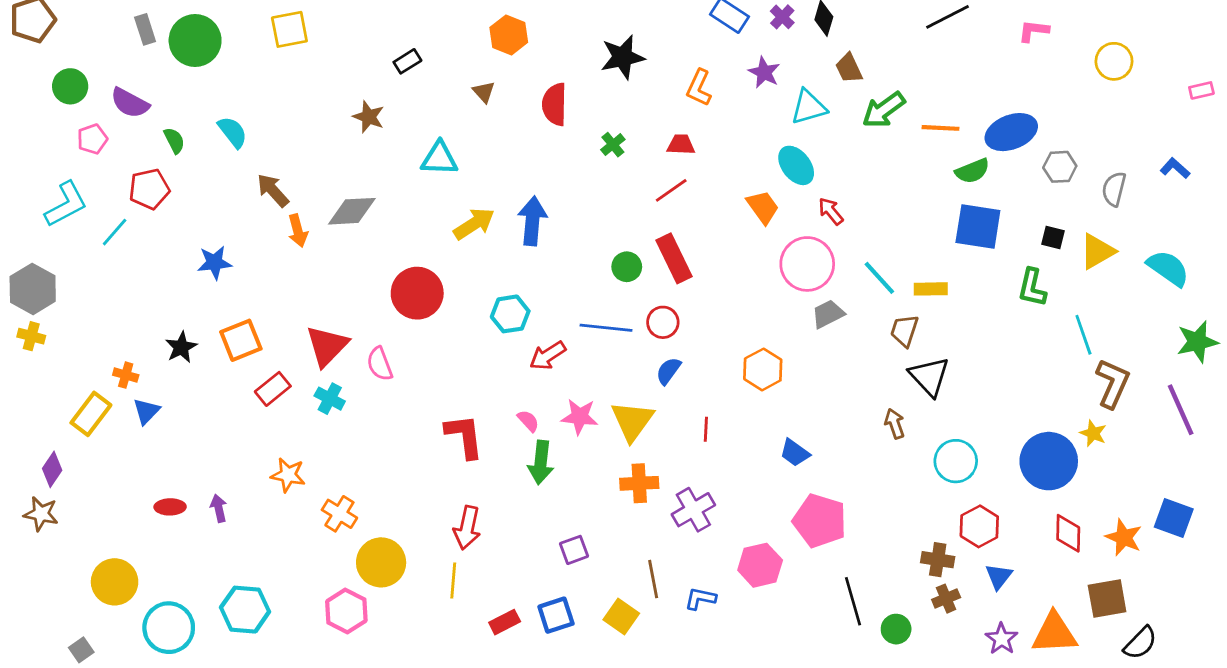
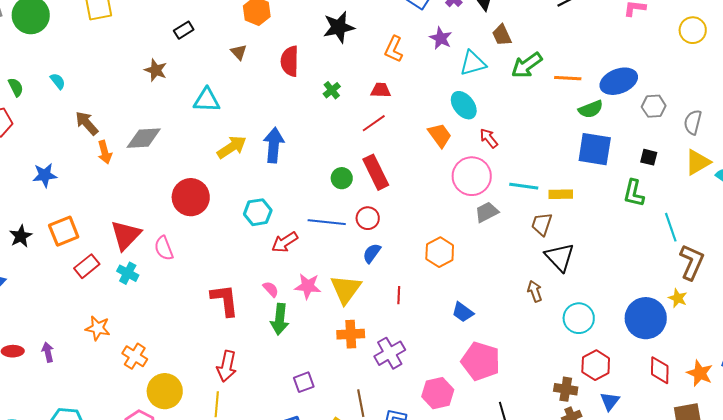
cyan semicircle: (233, 132) -> (58, 81), size x0.7
yellow triangle: (1097, 251) -> (698, 162), moved
cyan line: (879, 278) -> (524, 186), turned -40

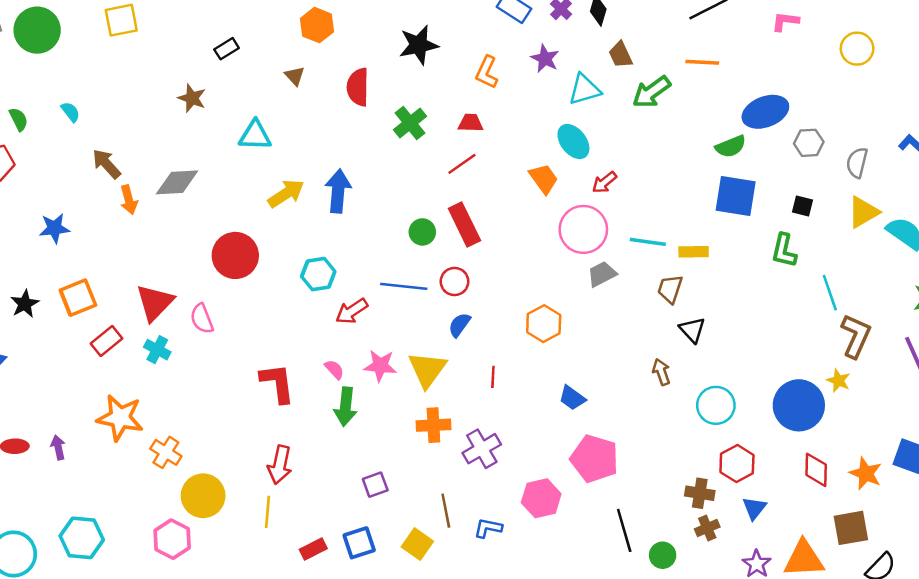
orange line: (568, 78) -> (702, 62), moved
green cross: (332, 90) -> (410, 123), size x1.5
red arrow: (489, 138) -> (604, 182), turned -90
black triangle: (560, 257) -> (692, 330), size x0.7
orange star: (98, 328) -> (120, 418), size x1.5

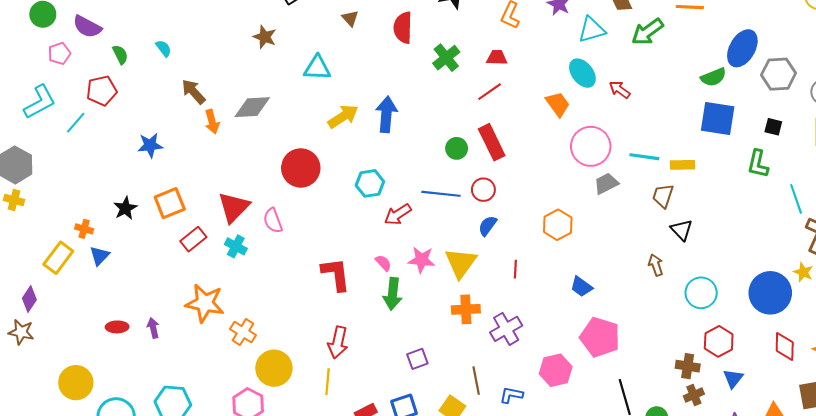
blue ellipse: (765, 112) -> (742, 48), turned -39
gray hexagon: (809, 143) -> (778, 74), size x1.4
red arrow: (604, 182) -> (620, 90), moved, turned 75

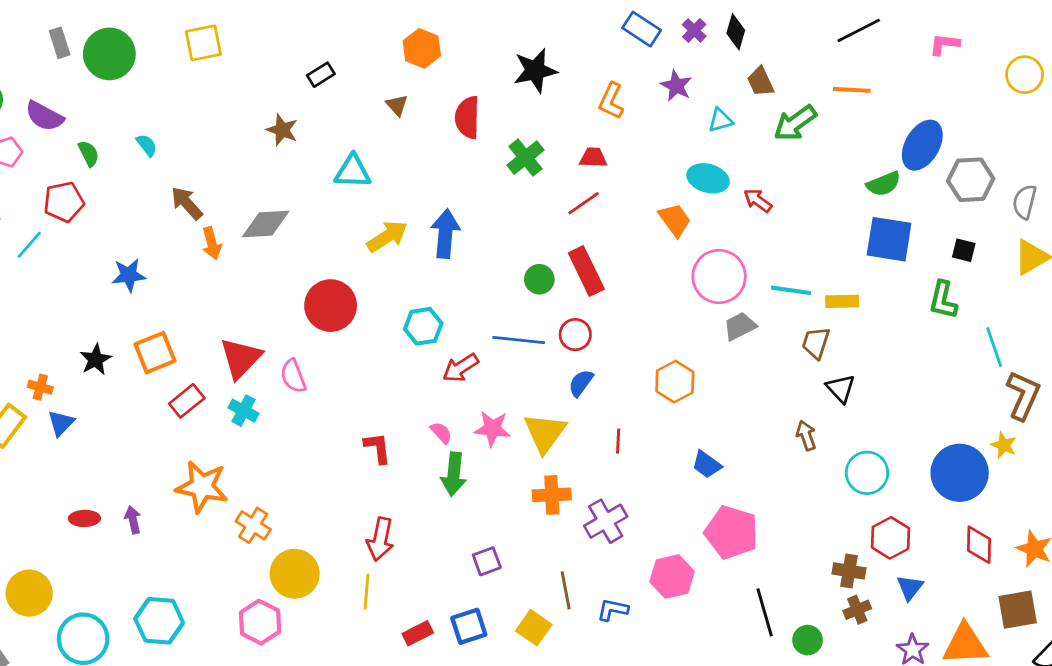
cyan triangle: (592, 30) -> (720, 120), size x0.7
cyan ellipse: (582, 73) -> (708, 178), turned -36
red L-shape: (336, 274) -> (378, 448), size x0.7

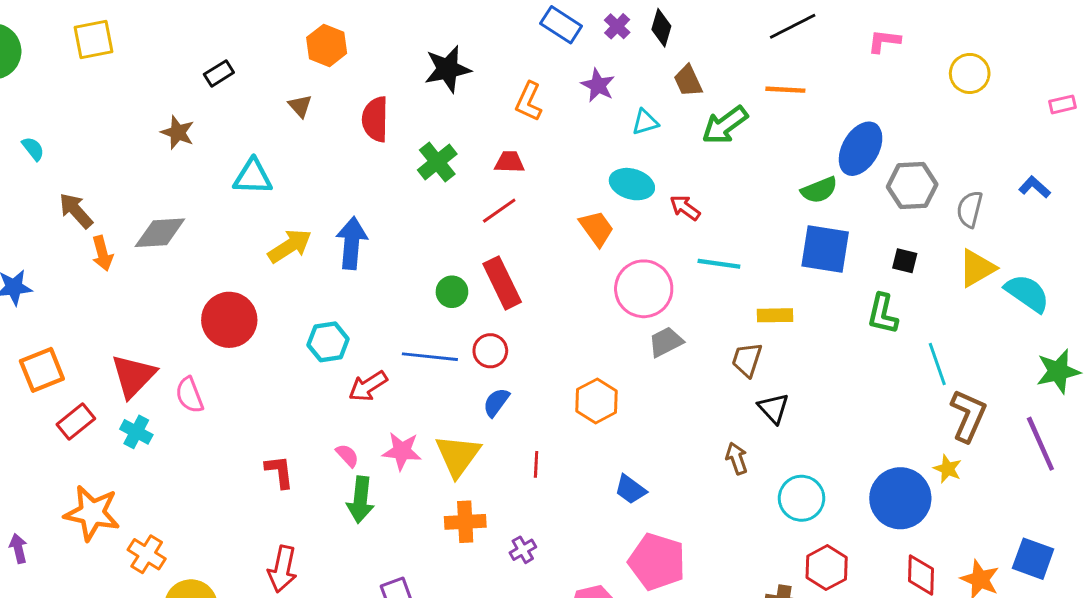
cyan line: (791, 290) -> (719, 264), moved
purple cross: (606, 521) -> (523, 550), size x0.6

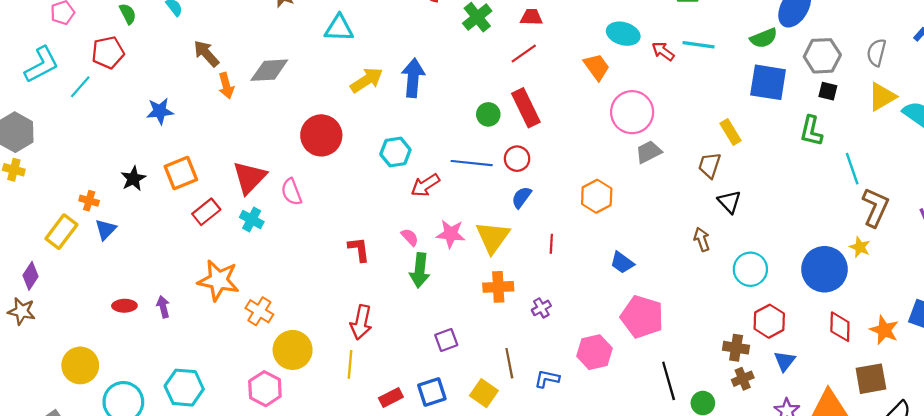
gray hexagon: (912, 186) -> (822, 56), moved
cyan line: (719, 264) -> (698, 45), moved
yellow rectangle: (775, 315) -> (730, 132), turned 60

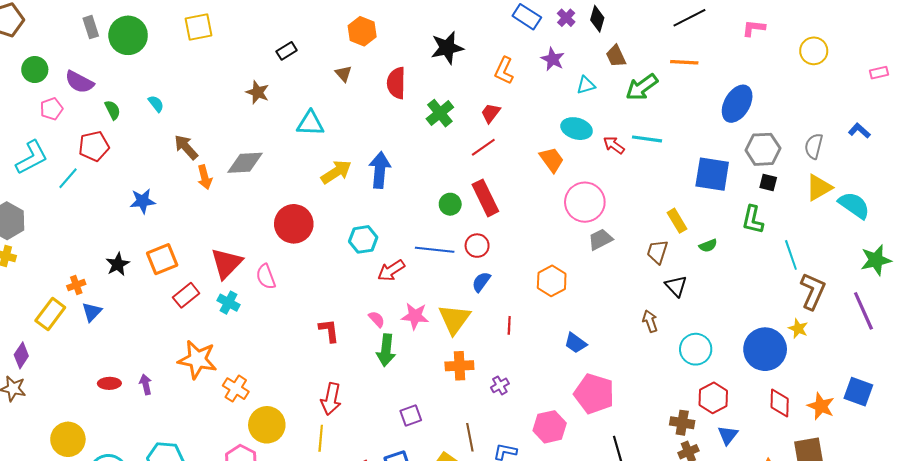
red trapezoid: (531, 17) -> (491, 113), turned -55
green semicircle: (764, 38) -> (708, 246), moved, size x0.7
orange cross: (89, 201) -> (76, 285), turned -36

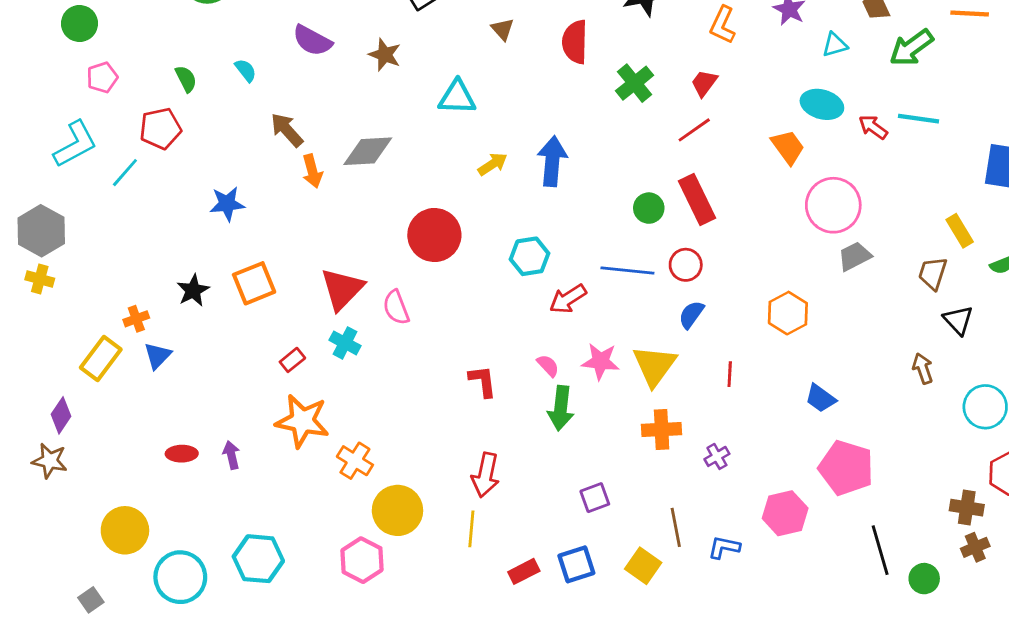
purple semicircle: (79, 82) -> (312, 41), moved
yellow arrow: (336, 172) -> (493, 164), size x0.7
red rectangle: (186, 295) -> (292, 360), moved, size x0.7

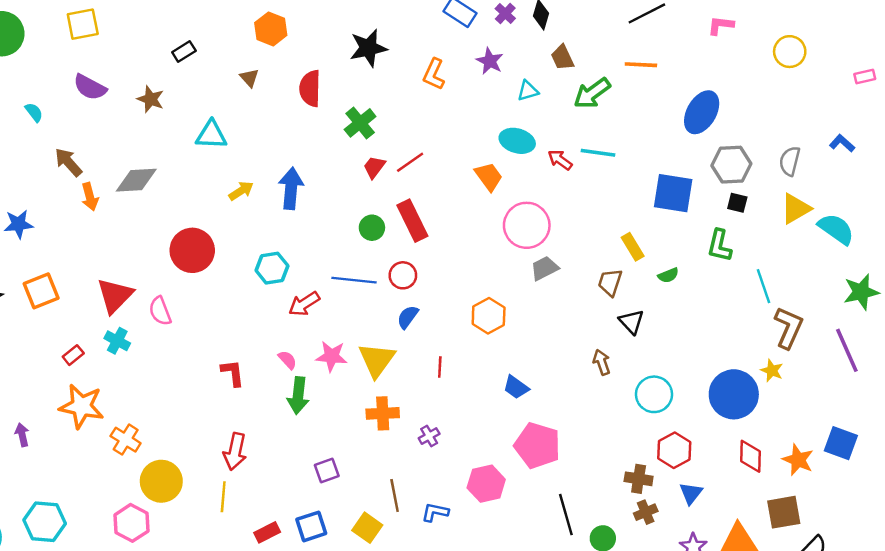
red trapezoid: (704, 83) -> (374, 167), moved

